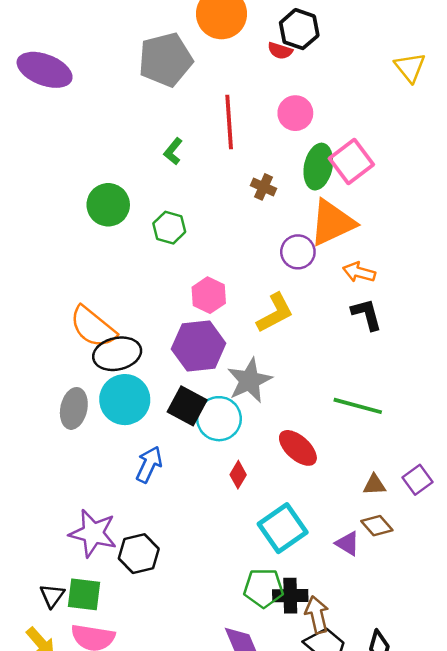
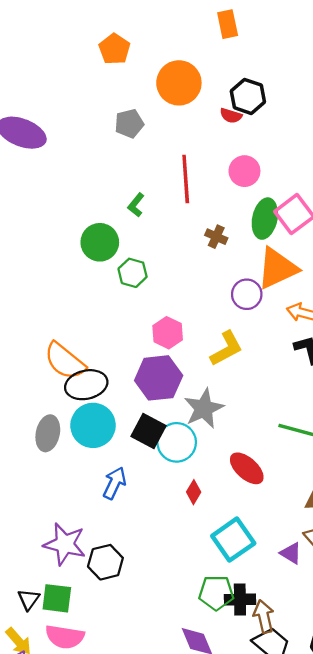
gray pentagon: (165, 60) -> (129, 124), size x0.6
green circle: (108, 205) -> (100, 242), moved

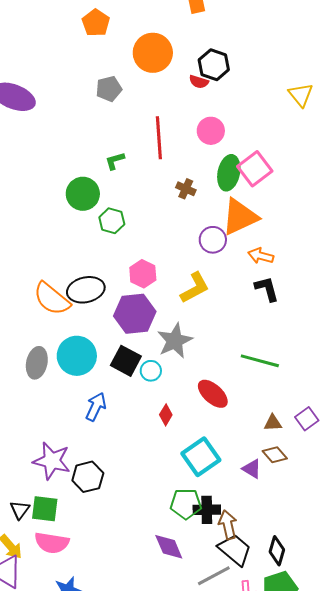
green L-shape: (136, 205) -> (115, 161), turned 35
black ellipse: (86, 385) -> (86, 290), moved
cyan circle: (177, 442) -> (151, 371), size x0.6

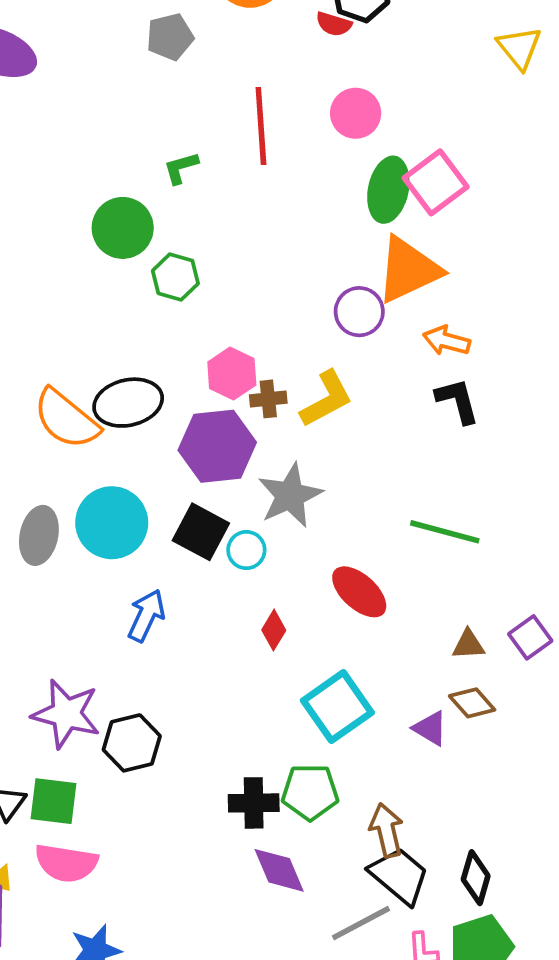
brown cross: (186, 189) -> (268, 399), moved, turned -30
black cross: (207, 510) -> (254, 803), moved

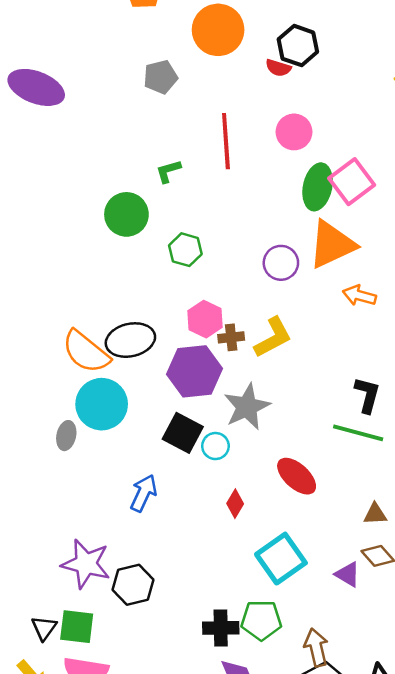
green hexagon: (175, 277) -> (185, 250), moved
purple circle: (359, 312) -> (281, 263), moved
black L-shape: (457, 401) -> (367, 395), moved, turned 30
cyan circle: (112, 523) -> (102, 404), moved
gray ellipse: (39, 535) -> (66, 436), size x0.7

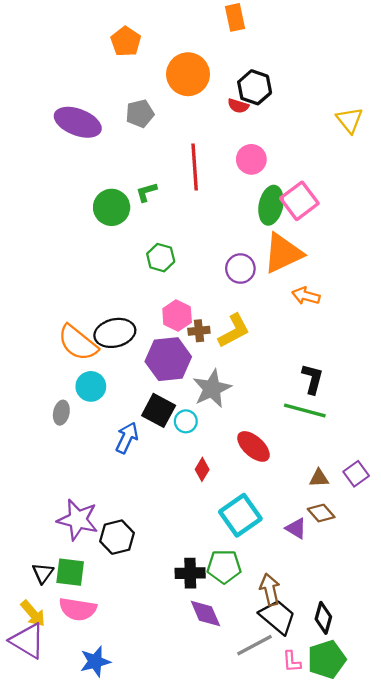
purple ellipse: (36, 87) -> (78, 122), moved
green circle: (126, 214) -> (112, 207), moved
cyan circle: (102, 404) -> (91, 386), size x0.7
blue arrow: (143, 493) -> (127, 438), moved

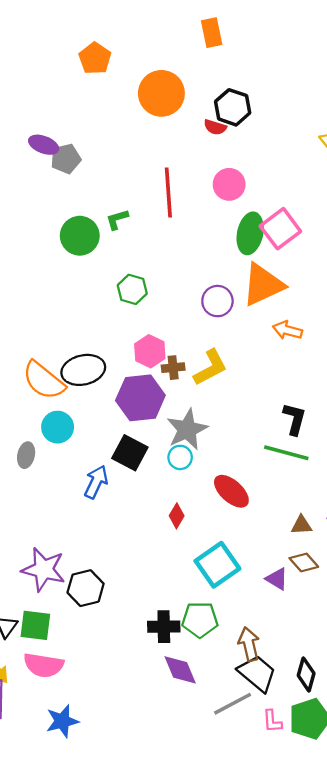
gray pentagon: (140, 114) -> (66, 159), moved
purple ellipse: (78, 122) -> (44, 145), size x0.6
cyan circle: (186, 421) -> (180, 457), moved

